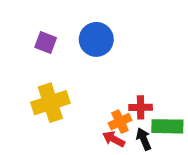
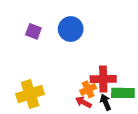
yellow cross: (50, 103) -> (30, 94), moved
red cross: (141, 107) -> (103, 79), size x1.5

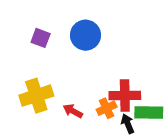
yellow cross: (30, 94) -> (36, 96), moved
red arrow: (83, 102) -> (73, 111), moved

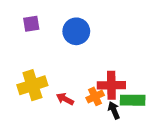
purple square: (41, 38) -> (31, 24), moved, turned -30

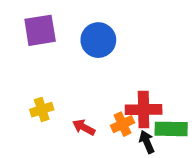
purple square: (31, 24) -> (40, 30), size x1.5
yellow cross: (32, 85) -> (42, 110), size x0.6

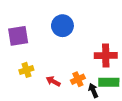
purple square: (40, 30) -> (18, 36), moved
red cross: (144, 110) -> (106, 56), moved

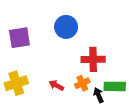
red cross: (106, 56) -> (93, 59), moved
yellow cross: (26, 70) -> (16, 83), moved, size x1.5

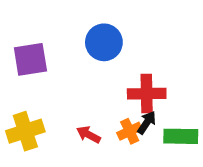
black arrow: (99, 95) -> (147, 123), moved, turned 56

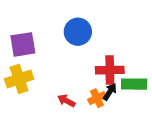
yellow cross: (25, 131) -> (19, 79), moved
green rectangle: (181, 136) -> (134, 84), moved

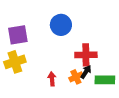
green rectangle: (134, 84) -> (105, 80), moved
red arrow: (66, 101) -> (52, 79), turned 56

